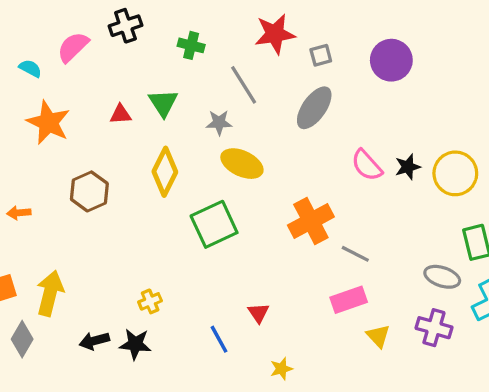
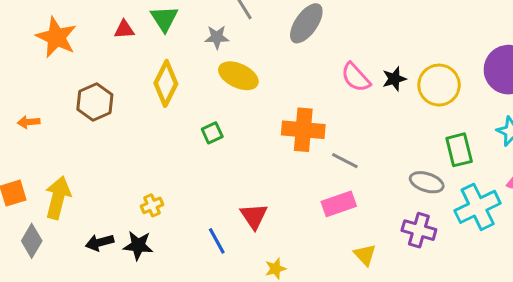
orange cross: (311, 221) -> (303, 130), turned 33
green square: (214, 224) -> (212, 133), size x0.5
red triangle: (258, 313) -> (254, 216), size x1.4
yellow triangle: (378, 336) -> (365, 255), moved

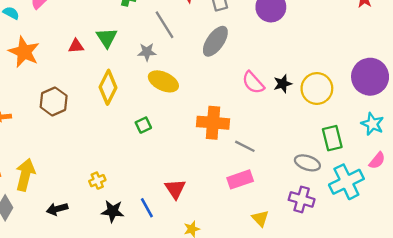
black star: (138, 245) -> (113, 211), moved

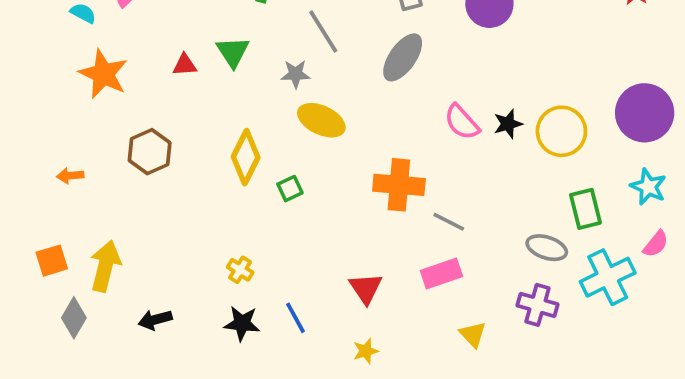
yellow diamond: (108, 87) -> (246, 157), moved
yellow cross: (97, 181) -> (240, 270), moved, turned -35
red triangle: (175, 189) -> (366, 288), moved

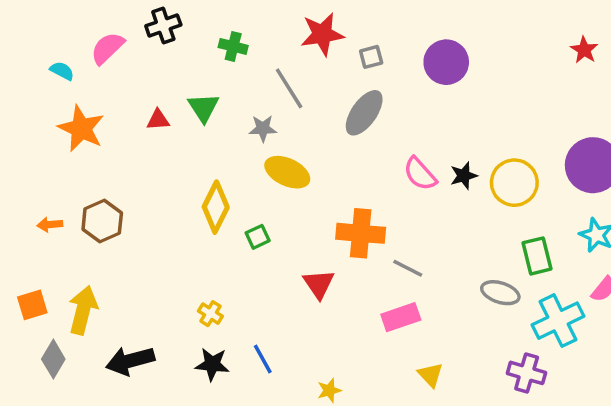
brown hexagon: (150, 152) -> (102, 221), moved
red triangle: (366, 288) -> (319, 284), moved
purple cross: (537, 305) -> (527, 373), moved
black arrow: (155, 320) -> (130, 361), size x1.5

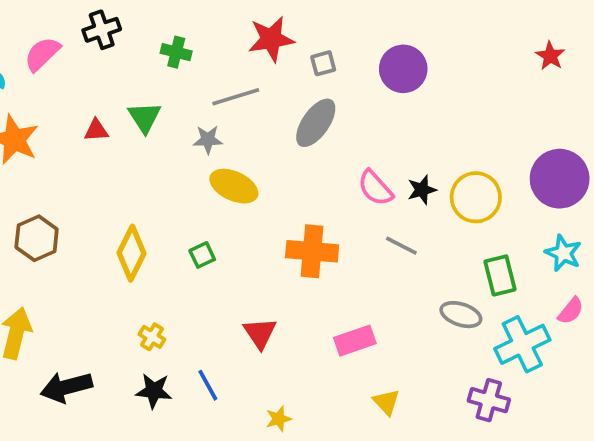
gray line: (289, 88) -> (236, 97), turned -75
yellow diamond: (216, 207) -> (132, 253), moved
gray line: (408, 268) -> (401, 246), moved
red triangle: (319, 284) -> (260, 333), moved

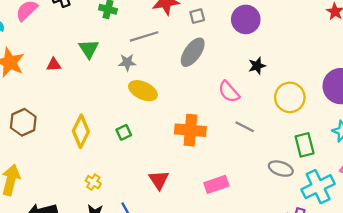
red triangle: (96, 130) -> (54, 65), moved
black star: (422, 190) -> (257, 66), moved

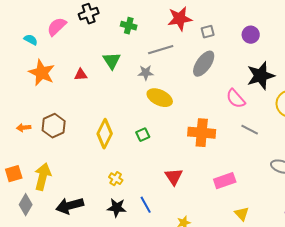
purple circle: (246, 19) -> (251, 35), size x0.7
black star: (257, 66) -> (261, 76), size x1.8

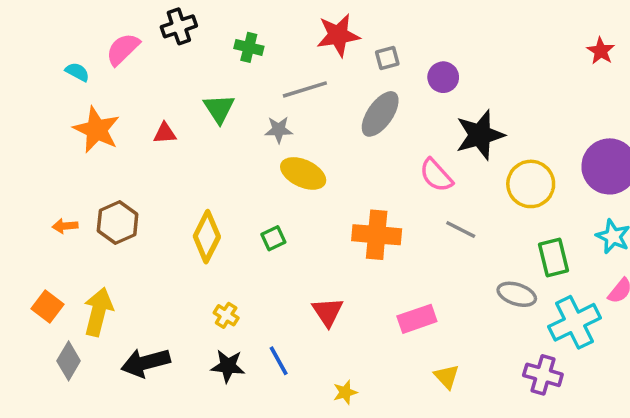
purple circle: (251, 35) -> (443, 77), moved
orange square: (14, 174) -> (48, 307), turned -36

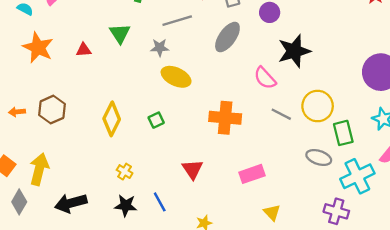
yellow circle: (531, 184) -> (318, 106), moved

